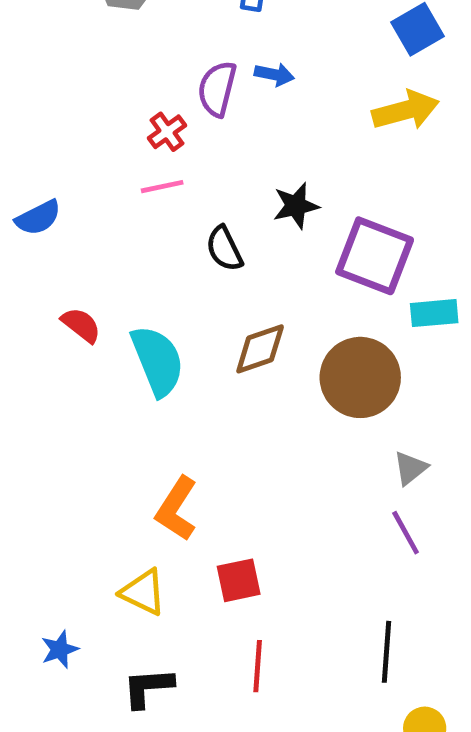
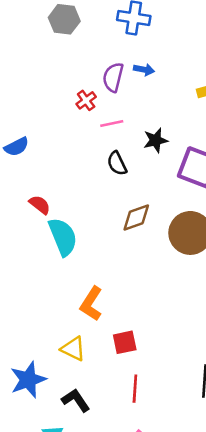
pink line: (162, 187) -> (112, 124), moved
cyan semicircle: (157, 361) -> (63, 237), moved
blue star: (60, 649) -> (28, 380), size x1.8
black L-shape: (148, 688) -> (76, 400), turned 60

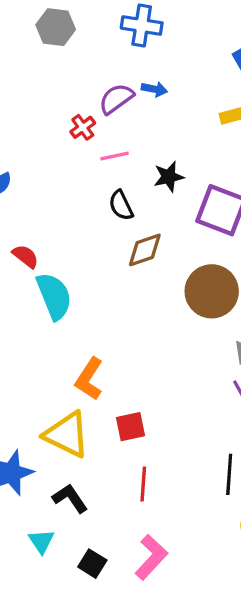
purple semicircle: (113, 77) -> (116, 99), turned 40
brown diamond: (136, 218) -> (145, 250), moved
yellow triangle: (73, 349) -> (67, 435), size x1.5

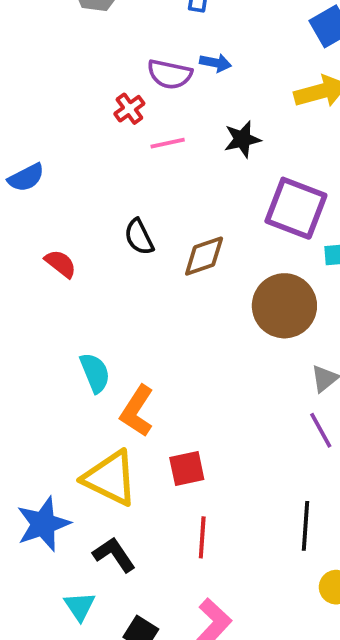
purple semicircle: (116, 99) -> (170, 74), turned -132
black star: (169, 177) -> (242, 139), moved
black semicircle: (121, 205) -> (139, 237), moved
cyan semicircle: (54, 296) -> (95, 373), moved, size x0.7

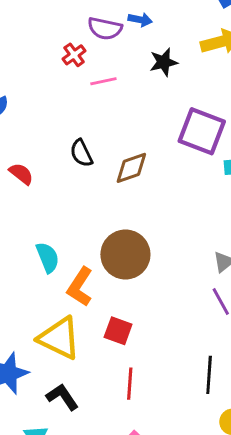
black star: (242, 139) -> (164, 62), moved
brown circle: (284, 306) -> (125, 254), moved
red square: (187, 468) -> (118, 331), turned 32

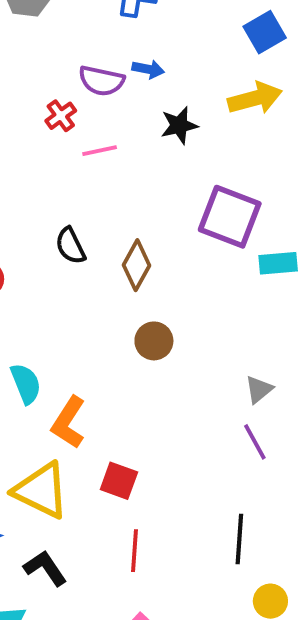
brown diamond: (131, 168) -> (136, 265), turned -42
brown circle: (125, 254) -> (154, 341), moved, size x0.6

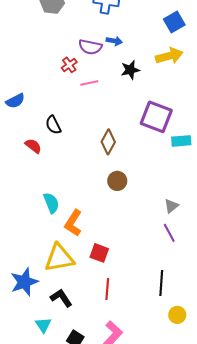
black semicircle: (70, 246) -> (53, 125), moved
yellow triangle: (41, 490) -> (59, 258), turned -36

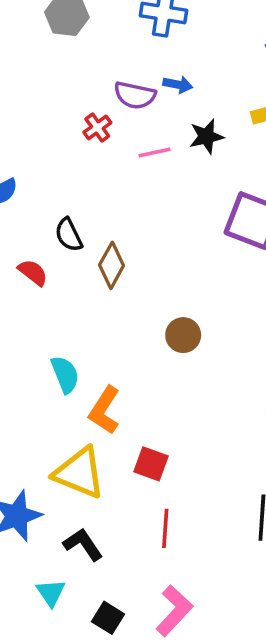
pink line: (89, 83) -> (155, 153), moved
brown diamond: (108, 142) -> (112, 265), moved
yellow triangle: (59, 258) -> (79, 473), turned 32

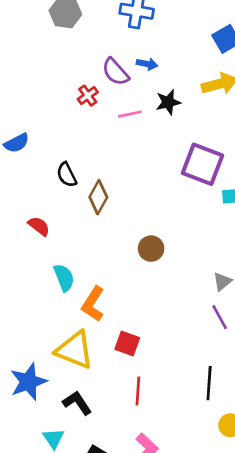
purple semicircle: (135, 95) -> (115, 72), turned 36
red semicircle: (33, 272) -> (39, 226), moved

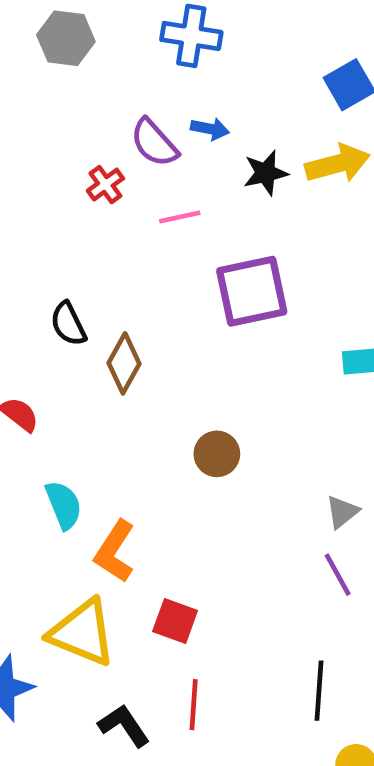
black star: (168, 102) -> (266, 173), moved
purple square: (202, 164) -> (252, 291), moved, turned -33
black L-shape: (77, 403) -> (124, 726), moved

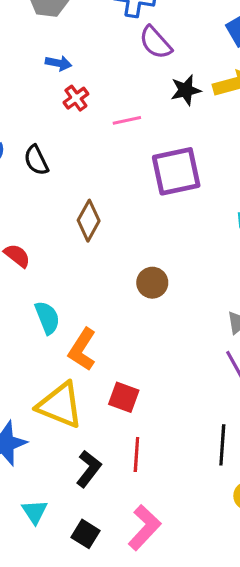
blue arrow: (210, 129) -> (58, 63), moved
purple semicircle: (154, 143) -> (155, 42), moved
black semicircle: (68, 324) -> (36, 160), moved
black L-shape: (124, 726) -> (89, 469), turned 72

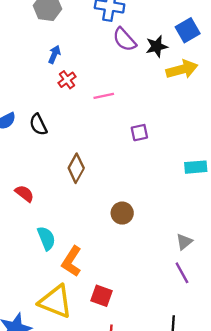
blue arrow: (58, 63) -> (54, 54), turned -78
black star: (186, 90) -> (157, 46), moved
purple square: (176, 171) -> (139, 133), size x0.5

